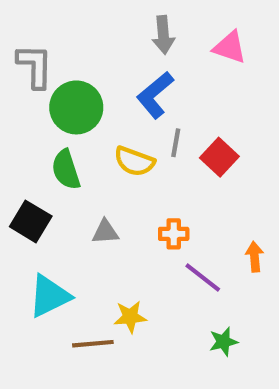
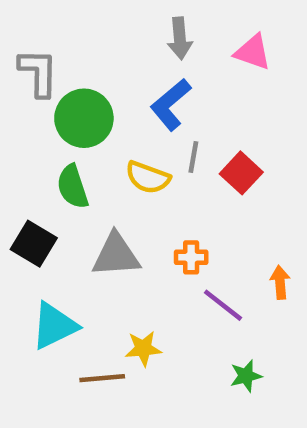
gray triangle: (105, 232) -> (116, 255), size x1.6

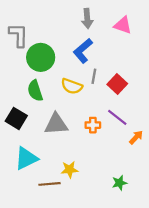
orange arrow: (280, 282) -> (136, 137), turned 48
purple line: (223, 305) -> (117, 117), moved

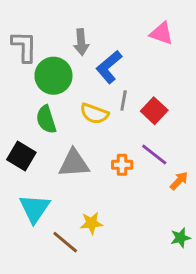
gray arrow: (87, 19) -> (81, 42), moved
cyan triangle: (26, 158) -> (35, 209), turned -30
green star: (119, 183) -> (180, 238), moved
brown line: (50, 184) -> (65, 242), turned 45

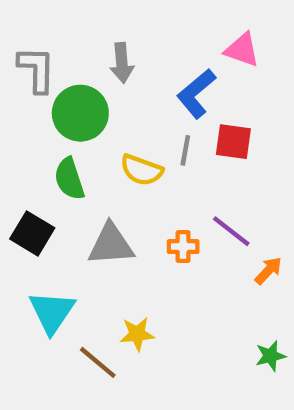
blue L-shape: (109, 67) -> (196, 93), moved
red square: (154, 111) -> (233, 142), moved, turned -35

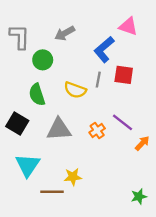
gray arrow: (122, 63) -> (65, 33), turned 66
green circle: (80, 113) -> (43, 60), size x0.7
orange cross: (183, 247) -> (97, 130), turned -35
green star: (271, 356) -> (139, 196), moved
brown line: (98, 362) -> (52, 192), turned -40

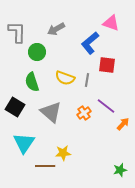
gray line: (98, 80) -> (87, 80), moved
gray triangle: (59, 129) -> (51, 112), turned 45

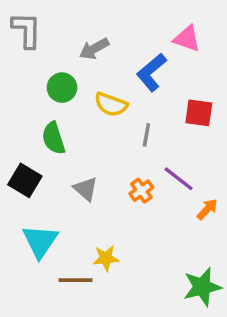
gray L-shape: (17, 32) -> (27, 30), moved
red square: (107, 65) -> (199, 113), moved
yellow semicircle: (65, 78) -> (111, 104), moved
gray triangle: (51, 112) -> (86, 189), size x0.7
green star: (120, 170) -> (202, 287), size x1.6

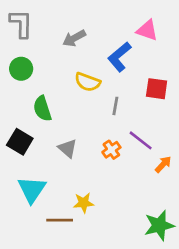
green circle: (62, 88) -> (21, 69), moved

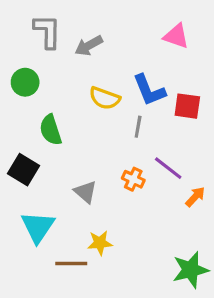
gray L-shape: (21, 24) -> (47, 31), moved
blue L-shape: (119, 57) -> (149, 90), moved, turned -72
gray triangle: (68, 148) -> (86, 192), moved
orange cross: (111, 150) -> (133, 179), turned -30

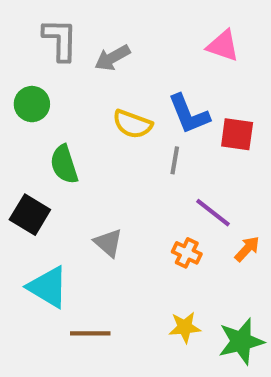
orange cross: (133, 179) -> (187, 253), moved
cyan triangle: (38, 227) -> (48, 287), turned -33
yellow star: (100, 243) -> (185, 327), moved

